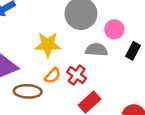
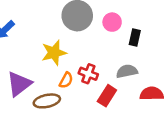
gray semicircle: (96, 50) -> (127, 71), moved

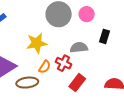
pink circle: (112, 22) -> (87, 14), moved
gray semicircle: (127, 71) -> (79, 47), moved

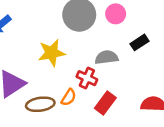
black rectangle: (104, 36) -> (139, 42), turned 40
orange semicircle: (45, 67) -> (69, 97), moved

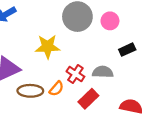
gray semicircle: (106, 57) -> (103, 72), moved

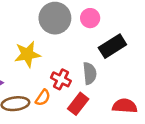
black rectangle: (127, 50) -> (112, 46), size x1.5
gray semicircle: (103, 72) -> (90, 73), turned 90

